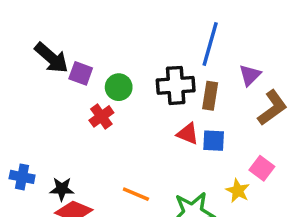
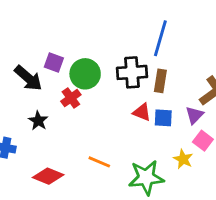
black arrow: (51, 58) -> (28, 78), moved
purple triangle: (250, 75) -> (194, 115), moved
green circle: (119, 87) -> (85, 74), size x1.4
black star: (62, 189) -> (38, 121), moved, turned 30

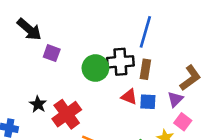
green circle: (85, 74) -> (95, 68), moved
black arrow: (28, 78) -> (29, 29), moved
red cross: (71, 98) -> (67, 114), moved, size x1.6

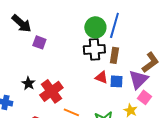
green circle: (95, 68) -> (95, 27), moved
purple triangle: (175, 99) -> (138, 79), size x1.5

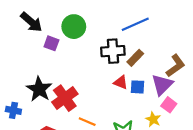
blue line: (114, 25) -> (135, 24), turned 50
green circle: (95, 27) -> (74, 27), moved
brown rectangle: (114, 55) -> (135, 58), turned 35
black star: (28, 83) -> (39, 89), size x1.6

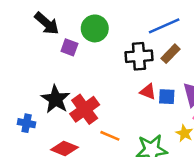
brown rectangle: (135, 58) -> (171, 54), moved

